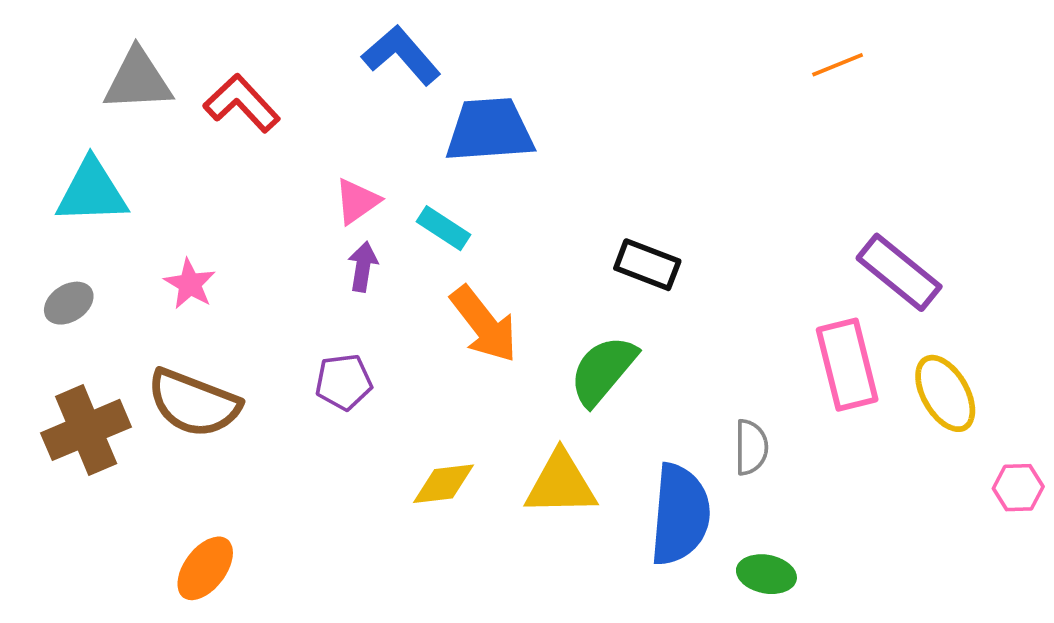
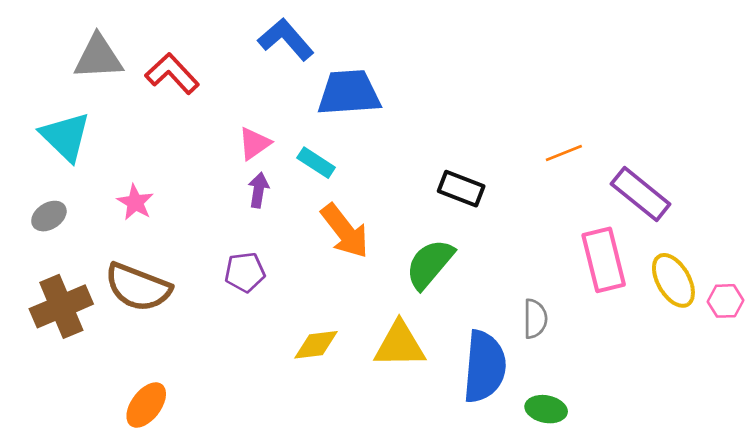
orange line: (838, 65) -> (564, 153), moved
cyan triangle: (92, 192) -> (65, 137), turned 46
pink hexagon: (1018, 488) -> (726, 301), moved

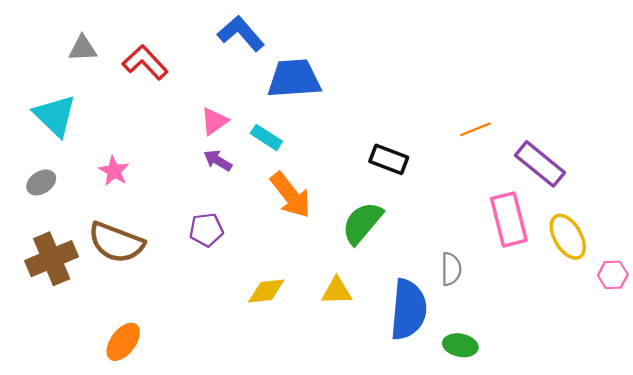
gray triangle: (98, 57) -> (83, 48), size x0.7
purple arrow: (259, 190) -> (218, 161), turned -68
pink hexagon: (726, 301) -> (613, 275), moved
yellow triangle: (400, 345) -> (337, 291), size x0.7

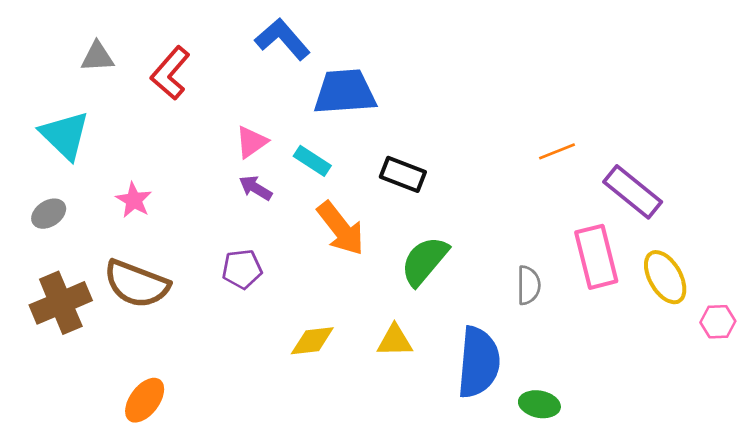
red L-shape: (145, 62) -> (170, 73), turned -96
black rectangle: (389, 159) -> (403, 174), moved
gray semicircle: (451, 269) -> (529, 285), moved

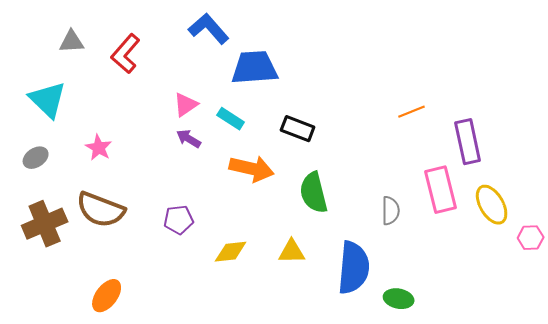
purple rectangle: (633, 192) -> (468, 142), turned 39
orange arrow: (341, 228) -> (252, 169), turned -39
green semicircle: (424, 261) -> (314, 193), turned -54
purple pentagon: (242, 269) -> (179, 220), moved

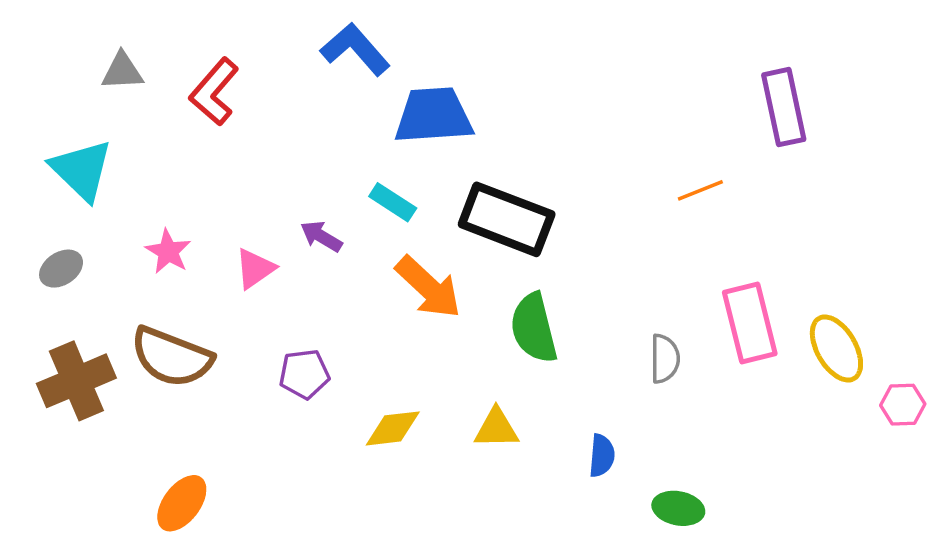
pink triangle: (186, 105) -> (255, 269), moved
black rectangle: (298, 129) -> (507, 219), size x1.6
purple rectangle: (468, 142) -> (784, 107), moved
orange arrow: (252, 169) -> (428, 287), turned 30
blue semicircle: (354, 268) -> (602, 456), size x0.5

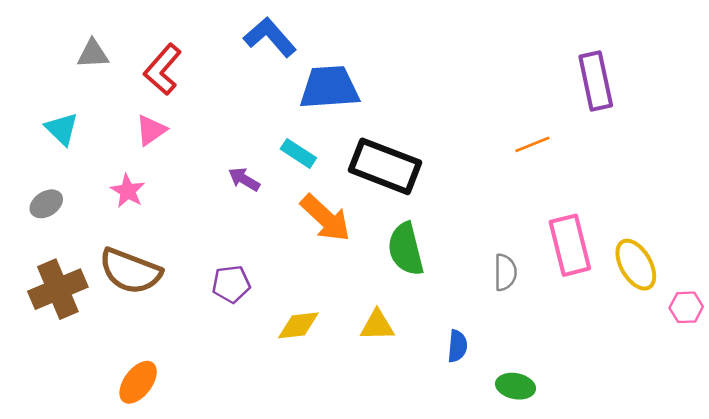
cyan triangle: (81, 170) -> (62, 129), size x0.7
pink triangle: (255, 269) -> (151, 130), moved

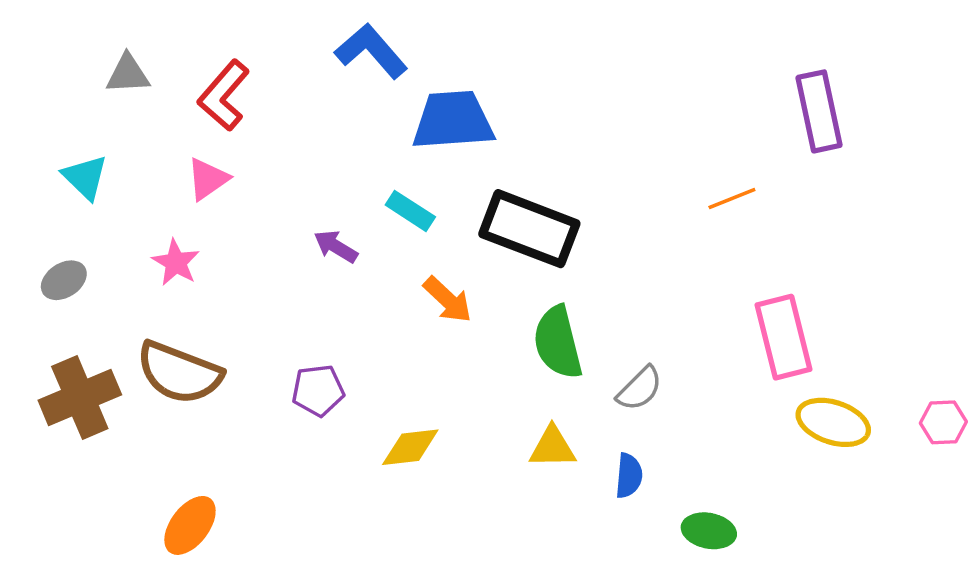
orange arrow: (326, 218) -> (448, 300), size x0.7
yellow ellipse: (636, 265) -> (833, 422), moved, turned -42
gray semicircle: (505, 272) -> (640, 389), moved, turned 45
yellow triangle: (377, 325) -> (552, 447), moved

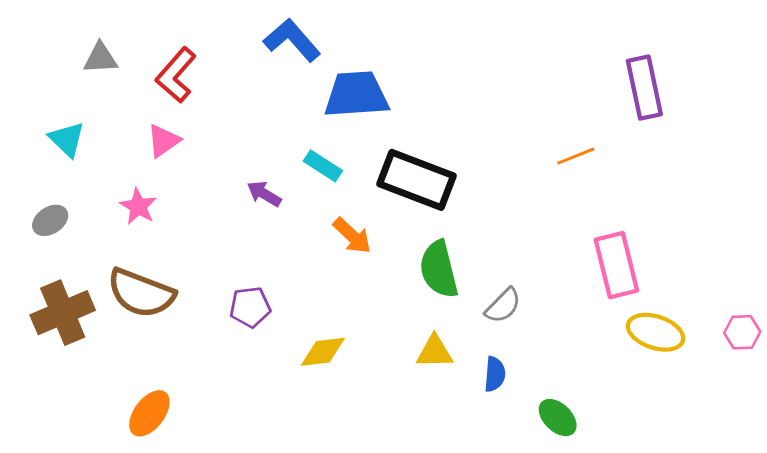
green ellipse: (709, 531) -> (558, 418), turned 33

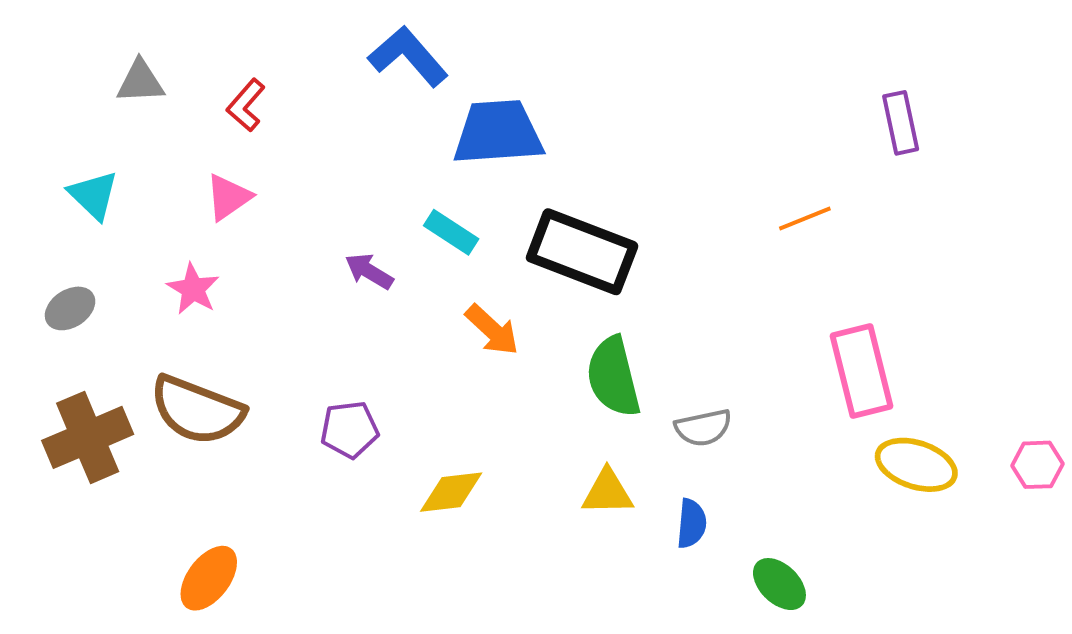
red L-shape: (176, 75) -> (246, 105), size x0.7
purple rectangle: (644, 88) -> (901, 123), size x0.7
gray semicircle: (503, 306) -> (703, 428), turned 33

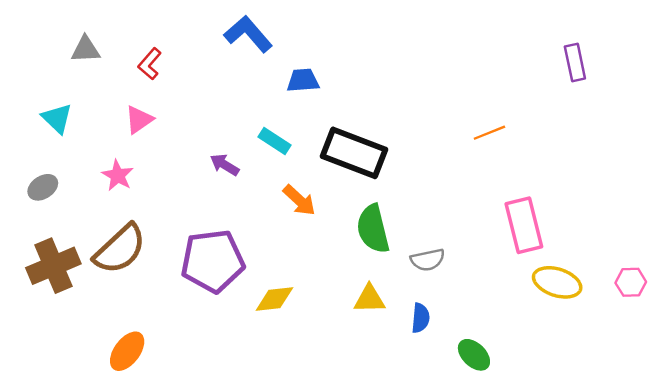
purple rectangle: (901, 123) -> (575, 63), moved
blue trapezoid: (498, 133) -> (303, 80), size x0.6
brown semicircle: (197, 410) -> (120, 249), turned -64
purple pentagon: (349, 430) -> (213, 261), size x1.8

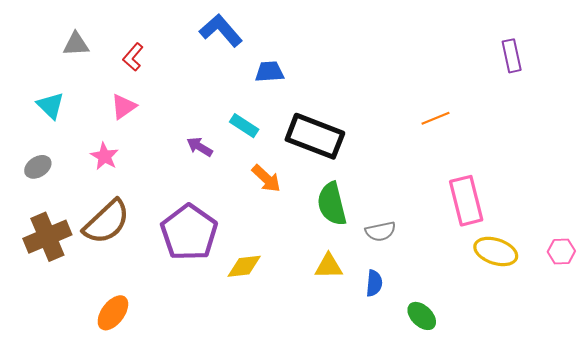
purple pentagon: (213, 261) -> (189, 232), turned -30

